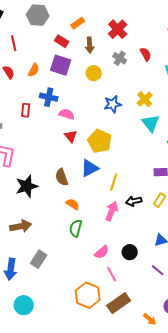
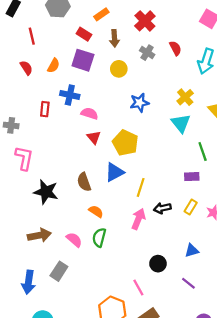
yellow cross: (145, 99) -> (185, 97), moved
black star: (27, 186) -> (46, 192), turned 30
pink semicircle: (102, 252) -> (74, 240), moved, turned -98

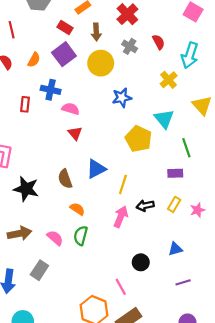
purple square: (83, 60) -> (64, 54), turned 35
yellow circle: (119, 69) -> (101, 63), size x1.5
yellow cross: (185, 97) -> (169, 80), moved
yellow pentagon: (125, 143) -> (139, 139), moved
purple line: (188, 283) -> (183, 282), moved, turned -56

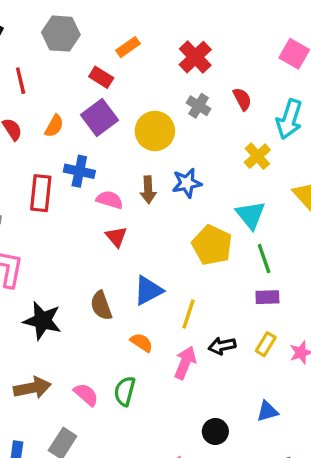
brown arrow: (96, 32) -> (148, 190), moved
red rectangle: (25, 104) -> (41, 193), size x1.5
green line: (186, 148) -> (264, 259), moved
orange semicircle: (77, 209) -> (141, 342), moved

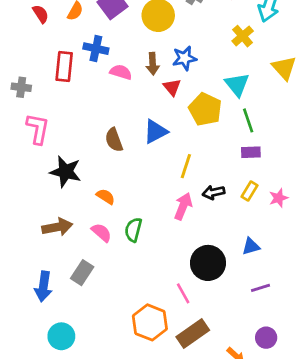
red triangle: (116, 237) -> (172, 87), moved
blue triangle: (148, 290) -> (155, 132), moved
brown semicircle: (101, 306) -> (114, 140), moved
orange semicircle: (141, 342) -> (106, 197), moved
black circle: (215, 431) -> (208, 263), size x1.6

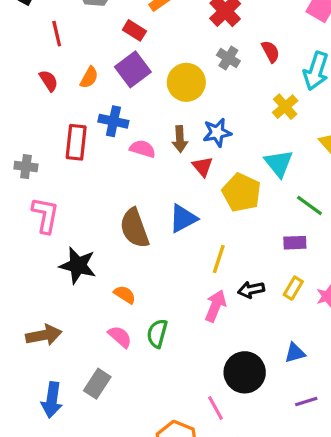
green line: (248, 120) -> (309, 205), moved, turned -35
brown semicircle: (114, 140) -> (134, 228), size x1.4
brown arrow: (57, 227) -> (44, 335), moved

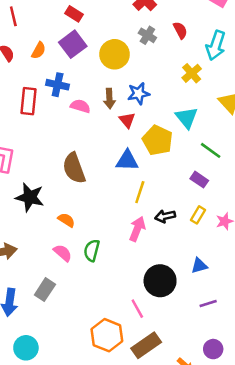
blue triangle: (183, 218) -> (127, 161), moved, turned 30
purple rectangle: (295, 243) -> (199, 180), turned 36

